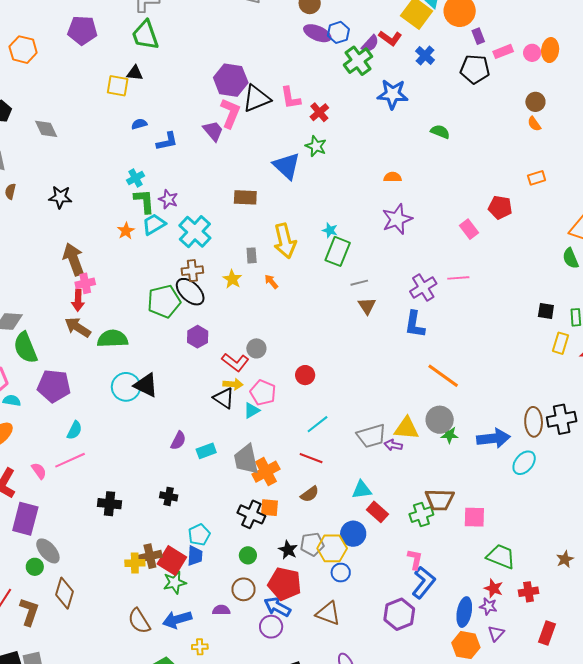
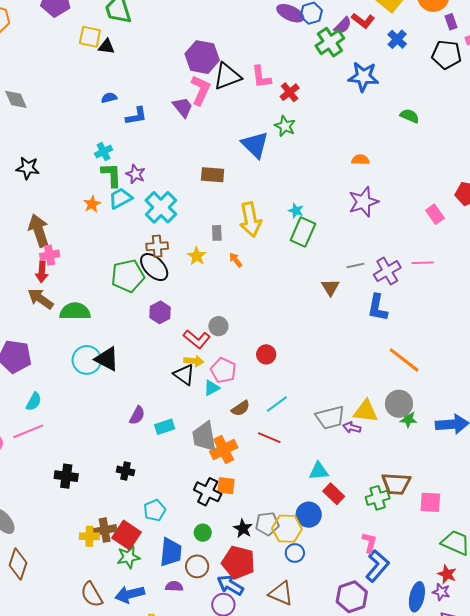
yellow square: (118, 86) -> (90, 37), moved
gray line: (359, 283) -> (355, 266), moved
brown semicircle: (310, 494) -> (241, 408), moved
blue trapezoid: (195, 556) -> (171, 552), moved, size x1.4

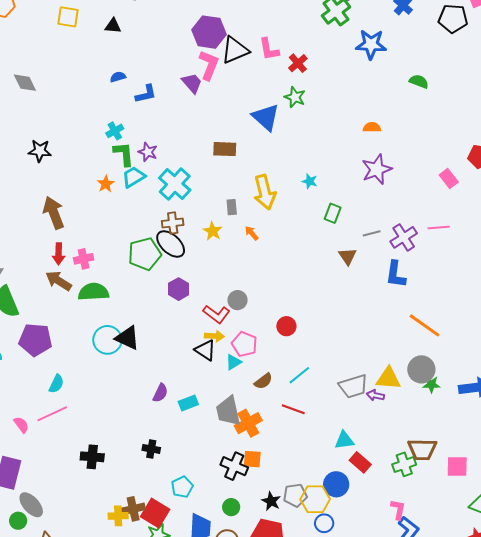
yellow square: (90, 37) -> (68, 17), moved
green rectangle: (303, 232) -> (333, 213), moved, size x0.7
pink cross: (50, 255) -> (84, 259), moved

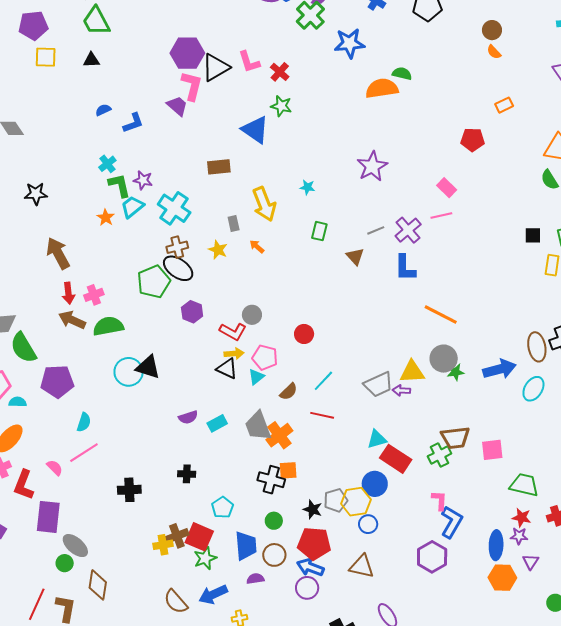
orange semicircle: (372, 127) -> (382, 88), moved, size x1.8
pink rectangle: (449, 178) -> (447, 188), moved
green rectangle: (333, 213) -> (319, 231), moved
purple semicircle: (160, 393) -> (188, 417), turned 54
red rectangle: (360, 462) -> (396, 459), size x1.4

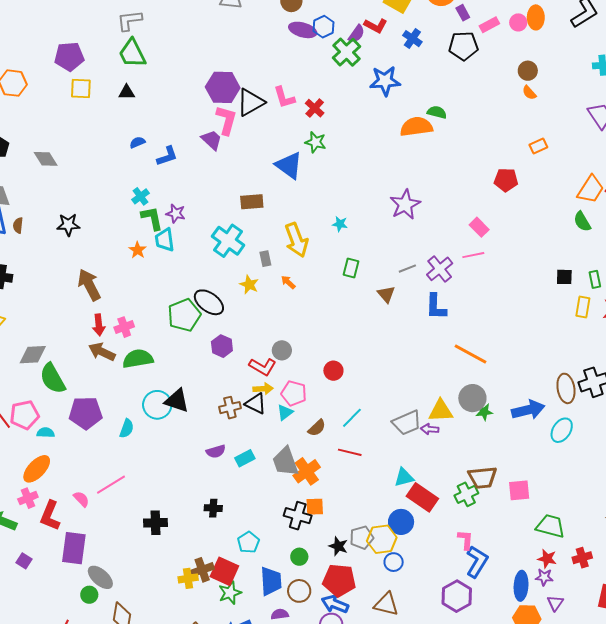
cyan trapezoid: (132, 207) -> (165, 240), turned -60
cyan cross: (174, 208) -> (228, 241), moved
brown cross: (177, 247) -> (230, 408), moved
cyan semicircle: (84, 422) -> (127, 428), moved

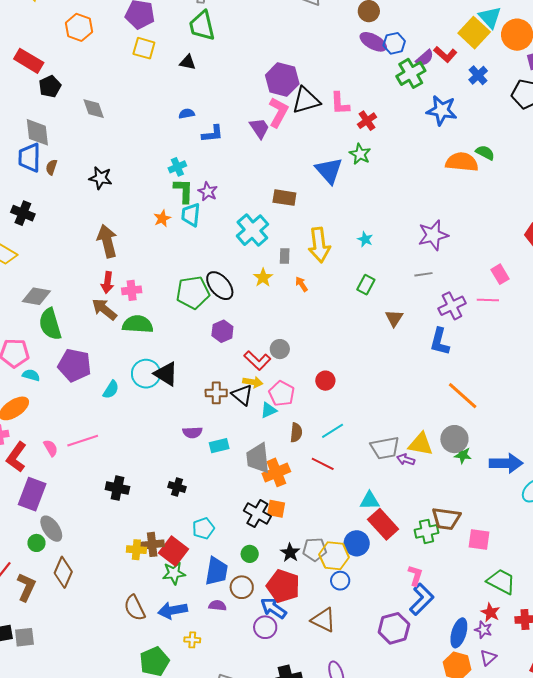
gray line: (407, 269) -> (423, 274), moved
brown semicircle: (317, 428) -> (296, 433), turned -54

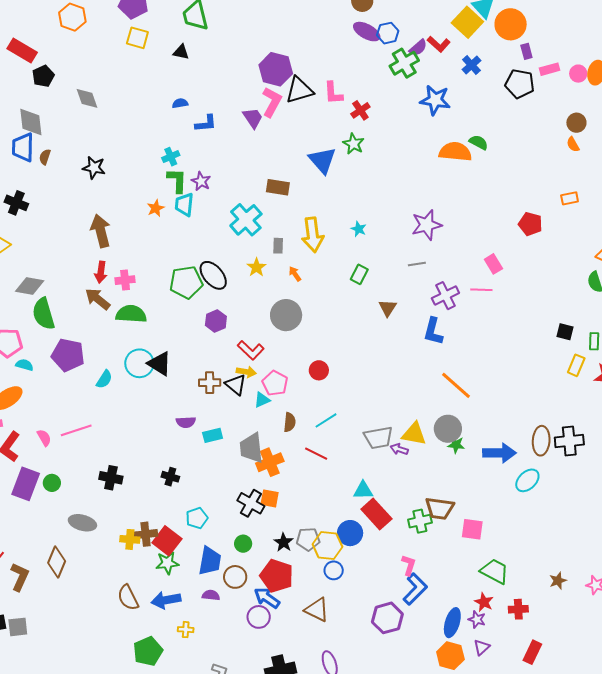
gray circle: (280, 349) -> (286, 315), moved, size x1.6
gray ellipse: (51, 529) -> (82, 523), moved, turned -40
green circle: (36, 543) -> (52, 483), moved

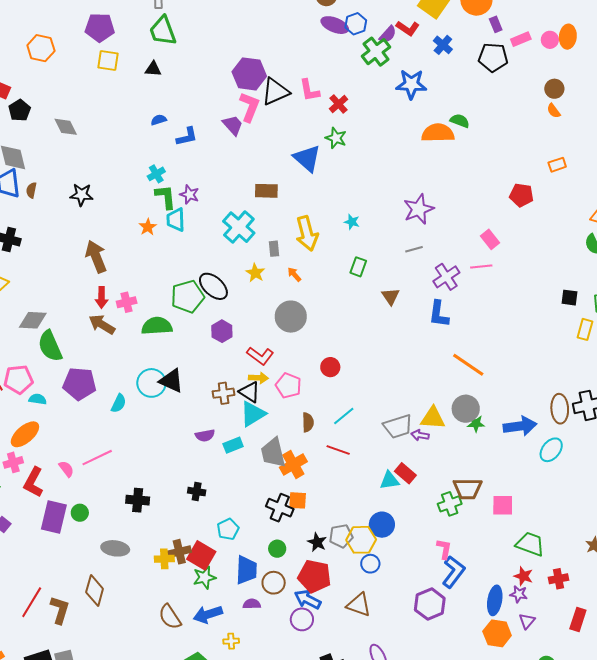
green semicircle: (131, 314) -> (157, 326), moved
cyan triangle: (262, 400) -> (253, 414), moved, size x1.6
red rectangle: (376, 514) -> (405, 473), moved, size x0.7

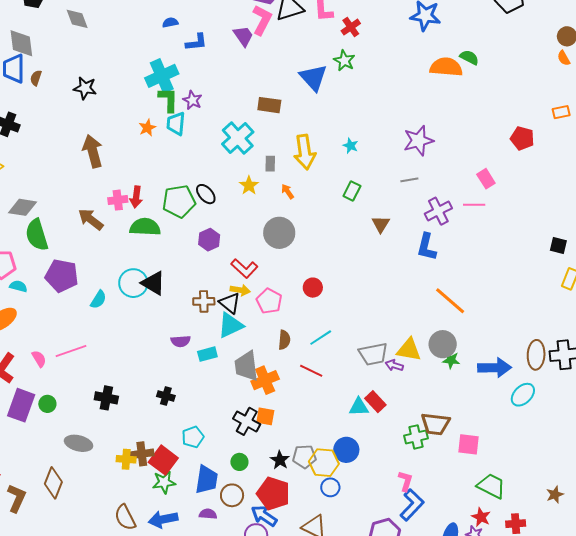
cyan cross: (156, 174) -> (162, 76), size x1.8
black ellipse: (213, 286) -> (206, 194), size x0.7
red arrow: (102, 297) -> (136, 197), moved

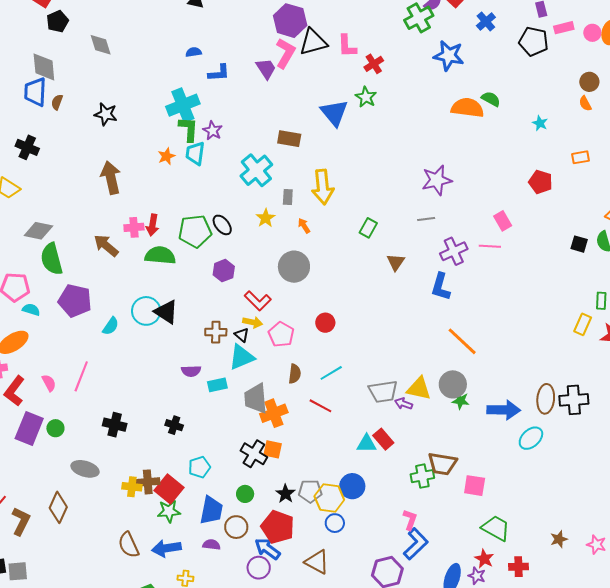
cyan star: (351, 146) -> (540, 123), moved
black square: (558, 246) -> (579, 244), moved
black triangle: (230, 303) -> (242, 335), size x0.7
pink line: (71, 351) -> (81, 376), turned -52

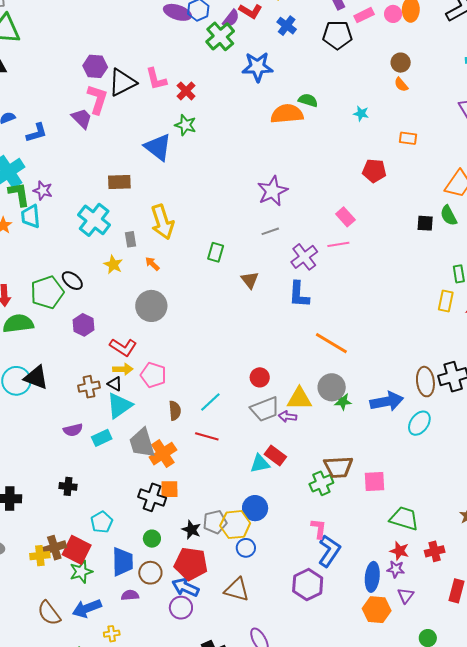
purple hexagon: (290, 21) -> (95, 66), size x0.7
orange rectangle: (580, 157) -> (408, 138), turned 30
red circle: (325, 323) -> (260, 377), moved

